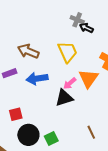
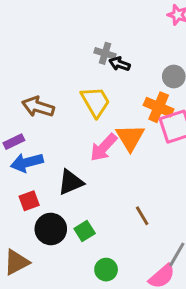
blue arrow: (37, 78) -> (27, 162), moved
pink arrow: (70, 83) -> (104, 147), size x1.5
black triangle: (64, 98) -> (71, 182), moved

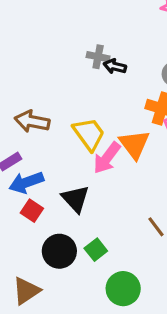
yellow trapezoid: (95, 102) -> (89, 134), moved
black triangle: (71, 182) -> (75, 199), turned -44
red square: (29, 201) -> (32, 211), moved, turned -30
green circle: (106, 270) -> (123, 289), size x1.4

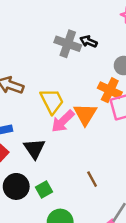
gray cross: (98, 57) -> (68, 44), size x1.5
black arrow: (115, 66) -> (89, 41), moved

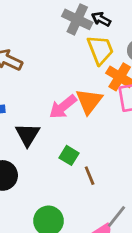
yellow trapezoid: (52, 101) -> (100, 50), moved
green square: (44, 189) -> (69, 155), moved, turned -35

